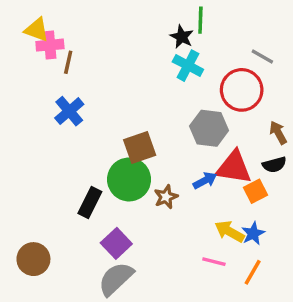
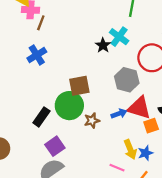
black star: (182, 37) -> (103, 45), moved
yellow arrow: (230, 231) -> (130, 149), turned -150

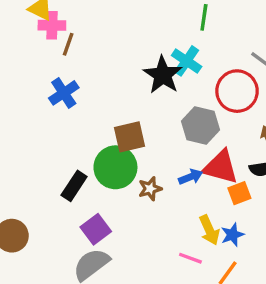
black star: (103, 45) -> (163, 75), size x1.6

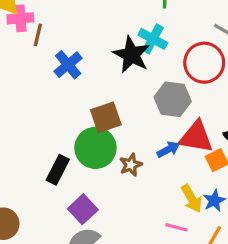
blue cross: (64, 93) -> (68, 65), moved

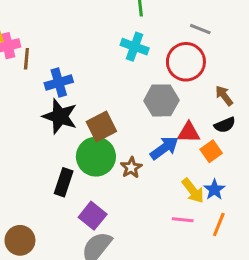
black star: (131, 55) -> (60, 116), moved
blue cross: (68, 65) -> (59, 82), turned 32
red triangle: (196, 137) -> (189, 133), size x0.7
blue arrow: (168, 149) -> (164, 148), size x1.4

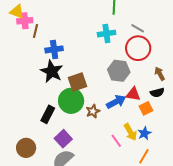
gray line: (200, 29) -> (138, 28), moved
cyan cross: (135, 47) -> (106, 34), turned -36
pink line: (183, 220) -> (116, 141), moved, turned 40
brown circle: (20, 240) -> (26, 148), moved

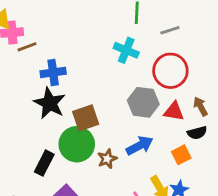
gray line: (138, 28) -> (170, 30), moved, turned -48
brown line: (35, 31) -> (27, 47), turned 56
cyan cross: (106, 34) -> (126, 50), turned 30
red triangle: (133, 94) -> (174, 111), moved

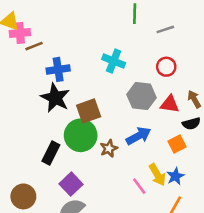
cyan cross: (126, 50) -> (114, 61), moved
red circle: (170, 71) -> (166, 67), size x0.6

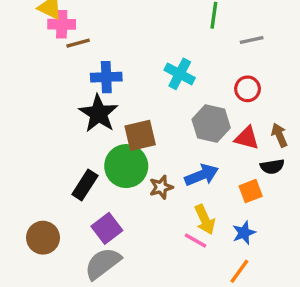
yellow arrow: (157, 175) -> (205, 220), moved
pink line: (139, 186) -> (195, 241), turned -30

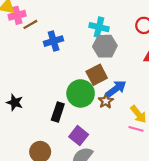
black star: (99, 114) -> (15, 103), moved, size x0.7
gray hexagon: (211, 124) -> (105, 46), moved
brown square: (140, 135) -> (97, 75), moved
blue arrow: (202, 175) -> (116, 89), moved

